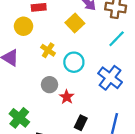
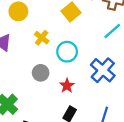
red star: (67, 97) -> (67, 86), moved

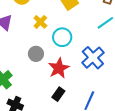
red star: (67, 86) -> (59, 68), size x1.5

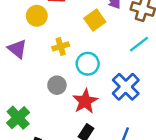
yellow cross: (40, 22) -> (61, 46), turned 32

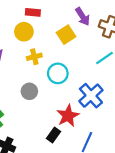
yellow circle: (37, 16) -> (24, 32), moved
red star: (85, 101) -> (68, 116), moved

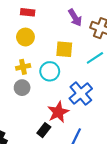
yellow circle: (24, 32) -> (25, 37), moved
yellow square: (66, 35) -> (64, 49), moved, turned 36
yellow cross: (34, 57) -> (23, 67), moved

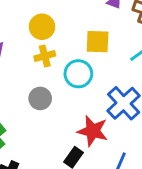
yellow cross: (23, 67) -> (45, 56), moved
red star: (58, 112) -> (93, 131), turned -30

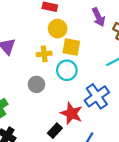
yellow circle: (42, 27) -> (58, 29), moved
yellow square: (98, 42) -> (71, 47), moved

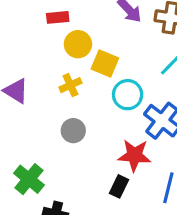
yellow square: (71, 47) -> (105, 64), turned 30
cyan circle: (67, 70) -> (128, 95), moved

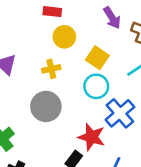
yellow square: (105, 64) -> (97, 58), moved
gray circle: (73, 131) -> (46, 106), size x1.5

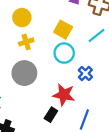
yellow circle: (64, 37) -> (22, 18), moved
blue cross: (120, 113) -> (85, 73), size x0.6

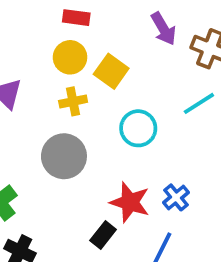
yellow square: (63, 30) -> (111, 71), moved
blue cross: (85, 73) -> (176, 197), moved

